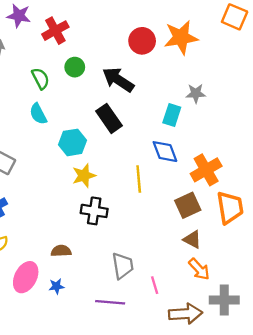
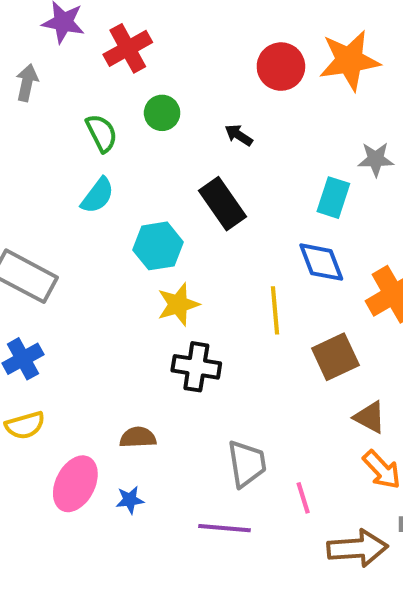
black arrow: (118, 80) -> (239, 135), size x0.5
cyan semicircle: (38, 114) -> (98, 196), turned -115
brown square: (188, 205) -> (335, 357), moved

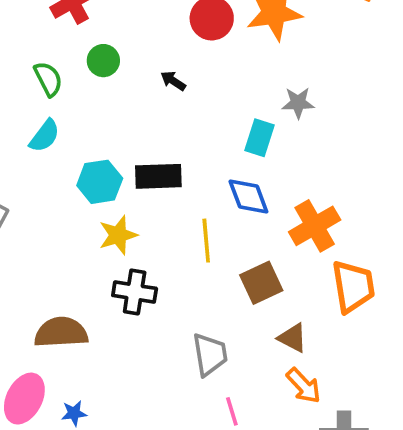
black rectangle: (223, 204) -> (158, 176), moved, turned -57
brown semicircle: (138, 437) -> (61, 332), moved, size x1.6
gray trapezoid: (247, 464) -> (210, 354), moved

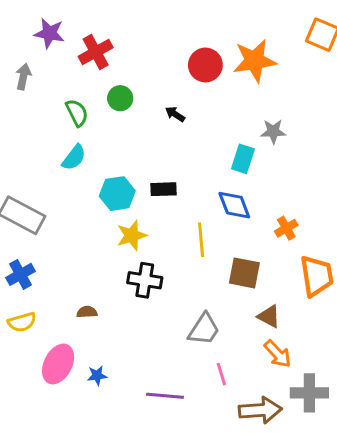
black rectangle: (158, 176) -> (164, 189), size x0.7
orange cross: (315, 226) -> (286, 228), size x0.6
brown square: (261, 283) -> (244, 273), turned 36
brown semicircle: (61, 332) -> (87, 312), size x0.5
gray trapezoid: (210, 354) -> (204, 329), turned 42

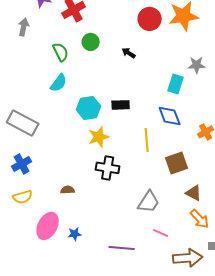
brown square: (244, 273) -> (177, 163), turned -30
pink line: (221, 374) -> (161, 233), turned -49

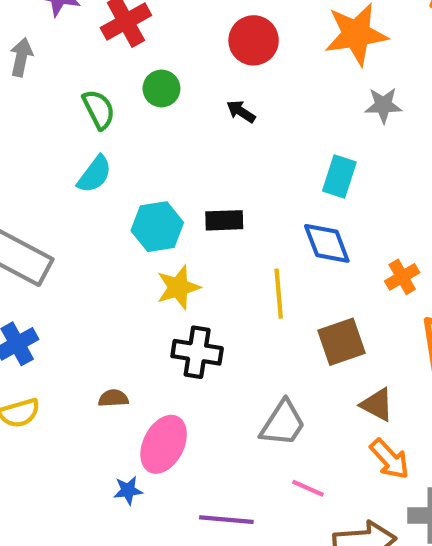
red circle: (150, 19) -> (254, 40), moved
gray star: (197, 65) -> (383, 105), moved
pink ellipse: (48, 226) -> (164, 444), moved

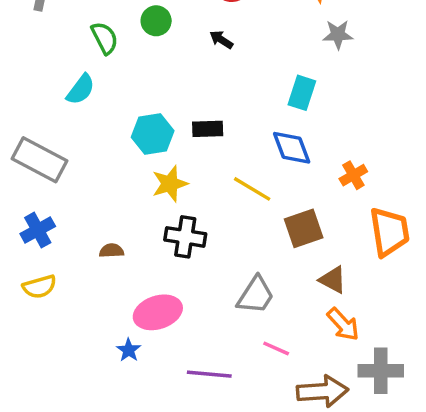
cyan semicircle: (95, 174) -> (81, 89), moved
yellow line: (279, 294) -> (252, 189), turned -54
brown semicircle: (113, 398) -> (111, 251), moved
pink ellipse: (164, 444) -> (158, 312), turned 45
blue star: (128, 490) -> (129, 350), turned -30

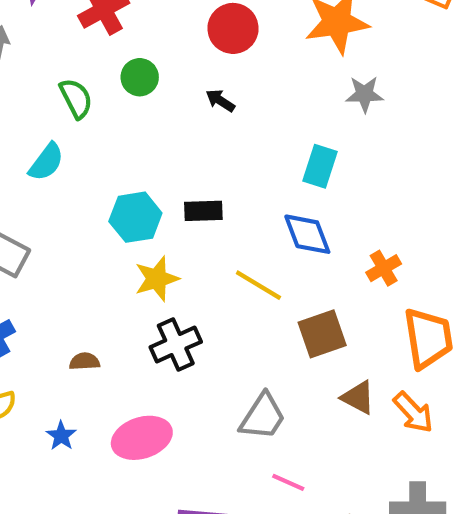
black cross: (185, 237) -> (176, 344), turned -33
orange arrow: (343, 324) -> (413, 412), moved
blue star: (129, 350) -> (61, 436), moved

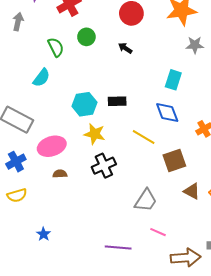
yellow star: (157, 279) -> (95, 134), turned 30
blue star: (61, 436) -> (44, 234), moved
pink ellipse: (142, 438) -> (52, 146), moved

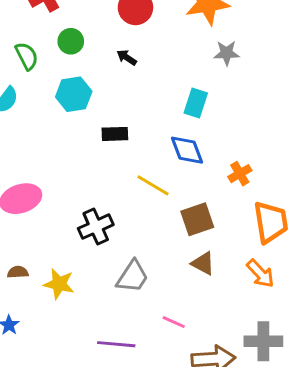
cyan hexagon: (84, 104) -> (74, 94), moved
yellow star: (95, 134) -> (59, 284), moved
brown semicircle: (60, 174) -> (18, 272), moved
brown triangle: (192, 191) -> (203, 263), moved
gray trapezoid: (146, 200) -> (133, 277), moved

